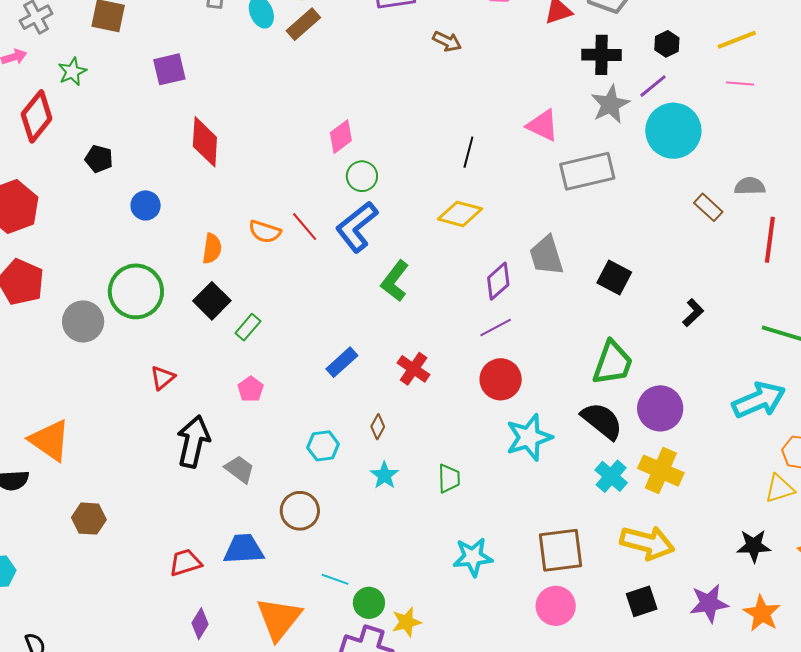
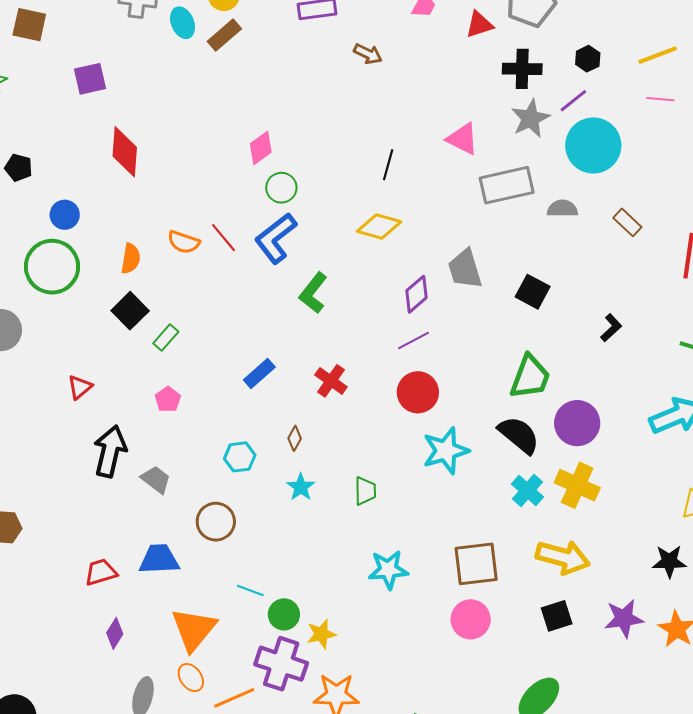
gray semicircle: (750, 186) -> (562, 209), moved
green circle: (136, 291) -> (52, 267), moved

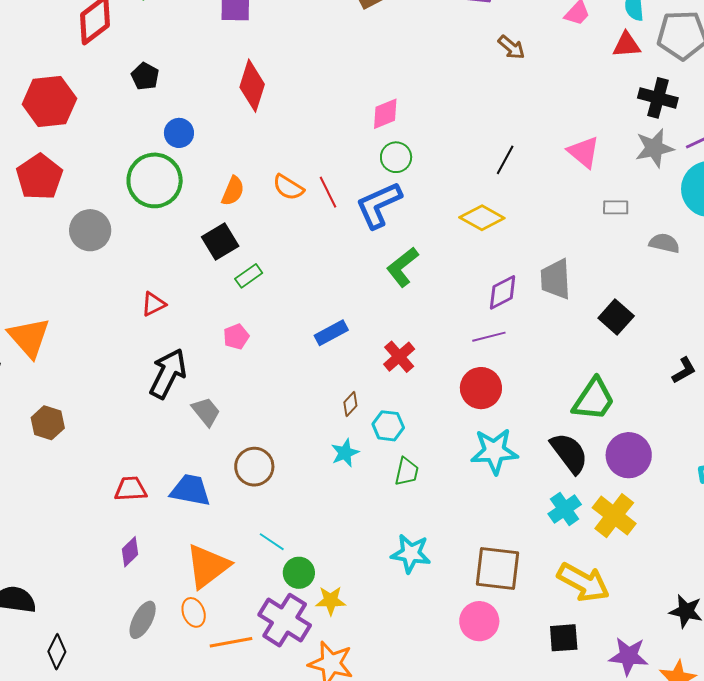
gray rectangle: (507, 185) -> (616, 207), size x0.5
cyan hexagon: (240, 457) -> (388, 426), moved

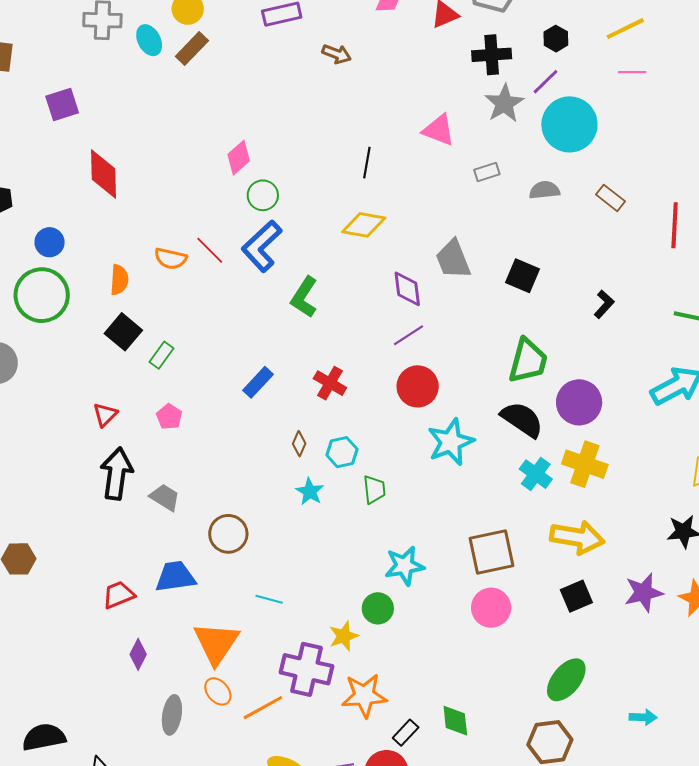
purple diamond: (503, 292) -> (407, 289), turned -51
red triangle: (153, 304) -> (105, 415), moved
green circle: (299, 573) -> (378, 608), moved

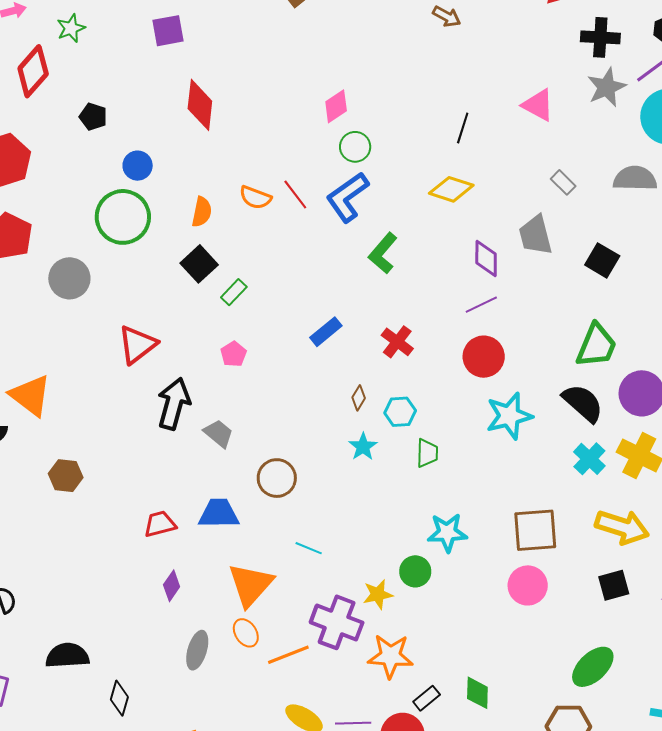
gray rectangle: (487, 172) -> (563, 182), moved, turned 55
gray semicircle: (544, 190) -> (635, 179), size x1.4
red triangle: (105, 415) -> (137, 345), moved, size x1.6

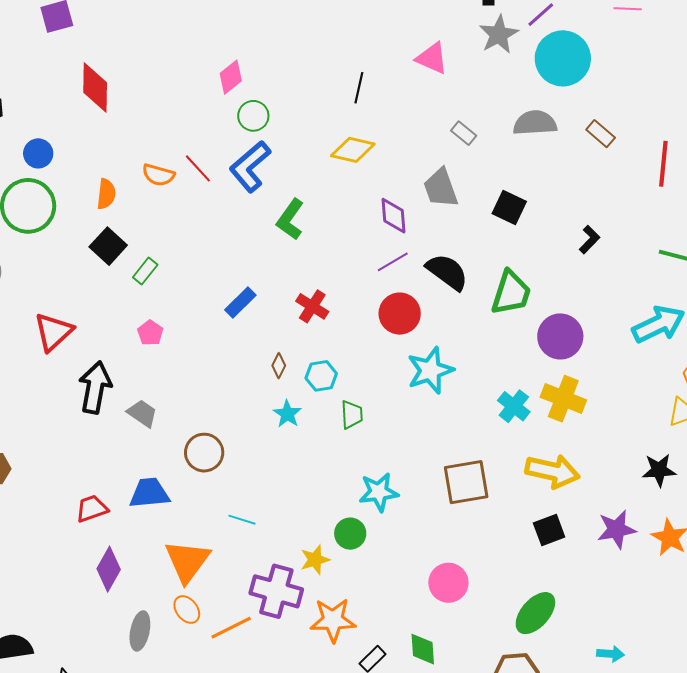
black semicircle: (583, 403) -> (447, 272), moved
pink circle: (528, 585) -> (448, 583), moved
purple diamond: (172, 586) -> (109, 569), size x1.4

